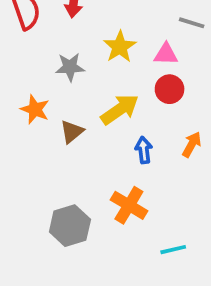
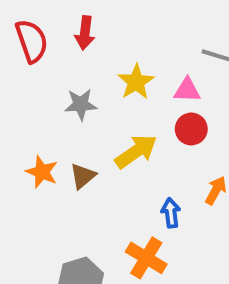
orange star: (35, 109) -> (42, 172), moved
blue arrow: (144, 150) -> (171, 213), moved

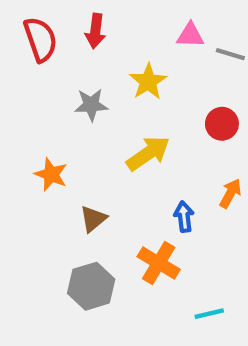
pink triangle: (187, 90) -> (190, 35), moved
red circle: (191, 129) -> (222, 124), moved
brown triangle: (83, 176) -> (93, 219), moved

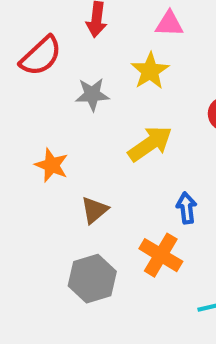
pink triangle: (190, 35) -> (169, 24), moved
red semicircle: (41, 39) -> (41, 56), moved, turned 66

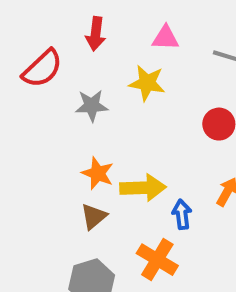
yellow star: (150, 71) -> (147, 83), turned -30
yellow arrow: (150, 144) -> (143, 188), moved, turned 33
orange star: (52, 165) -> (98, 173), moved

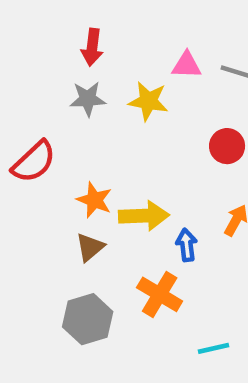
pink triangle: (165, 38) -> (187, 65), moved
red semicircle: (42, 69) -> (34, 162), moved
gray star: (92, 106) -> (88, 99), moved

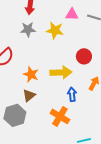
red circle: (227, 146) -> (84, 56), moved
yellow arrow: (144, 216) -> (61, 72), moved
gray hexagon: (88, 319) -> (15, 115), moved

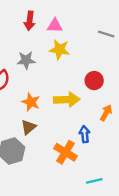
pink triangle: (72, 14) -> (55, 26), moved
gray star: (28, 29) -> (26, 60), moved
blue arrow: (72, 94) -> (85, 134), moved

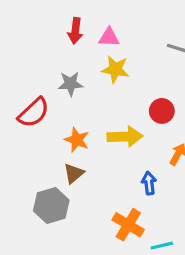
orange cross: (66, 152) -> (128, 225), moved

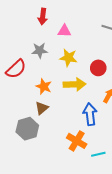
pink triangle: (109, 37) -> (64, 31), moved
yellow star: (115, 69) -> (68, 58), moved
blue arrow: (149, 183) -> (90, 114), size x1.5

